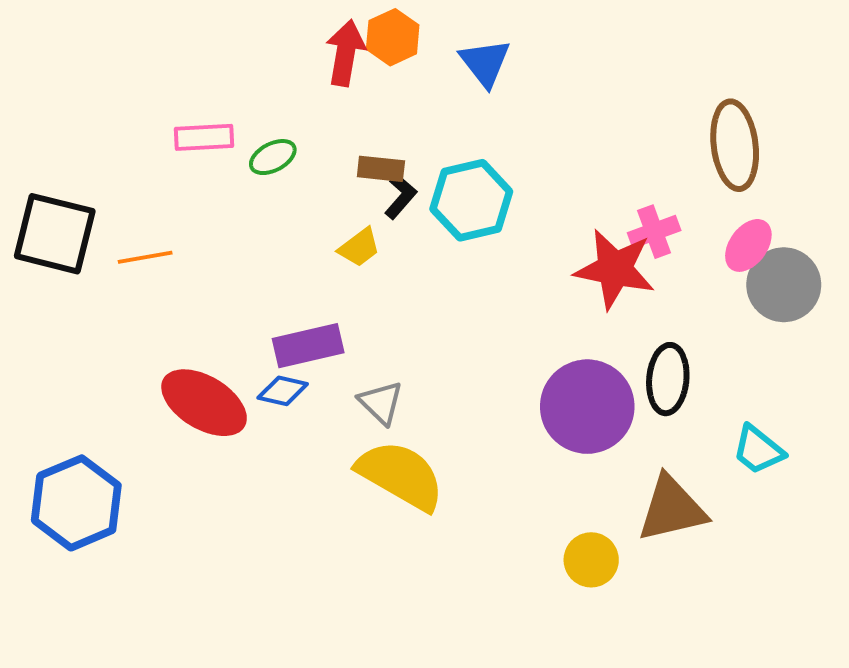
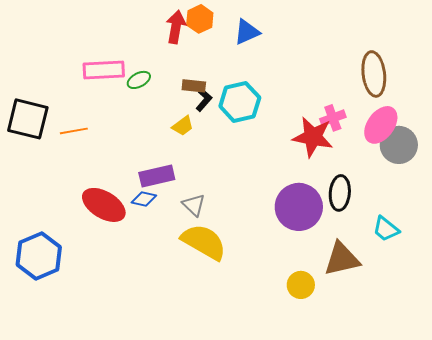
blue triangle: (485, 63) -> (247, 32), turned 44
pink rectangle: (204, 137) -> (104, 70), size x1.4
pink ellipse: (748, 245) -> (381, 125), size x1.4

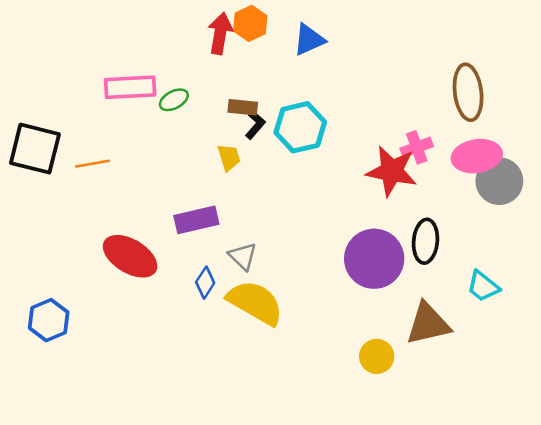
pink ellipse: (381, 125) -> (477, 156), turned 45
yellow trapezoid: (183, 126) -> (229, 157), turned -70
blue diamond: (144, 199) -> (205, 283), moved, turned -70
blue hexagon: (39, 256) -> (49, 320), size x0.7

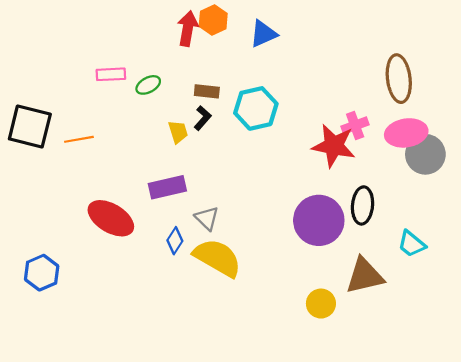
pink rectangle: (130, 87) -> (111, 74), size x0.7
black L-shape: (255, 125) -> (203, 118), moved
yellow trapezoid: (229, 157) -> (178, 132), moved

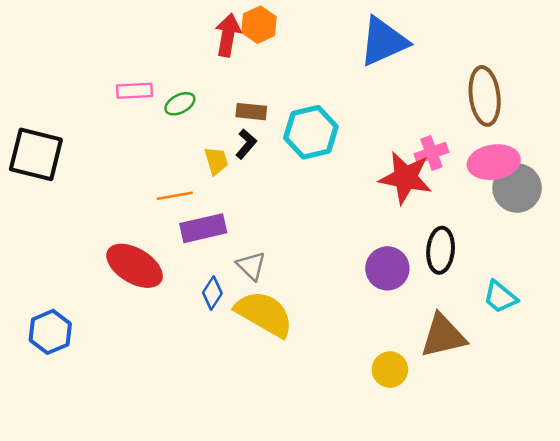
blue triangle: (263, 34) -> (383, 41), moved, size x1.5
orange line: (79, 139) -> (175, 196), moved
purple circle: (319, 220) -> (387, 268), size x0.7

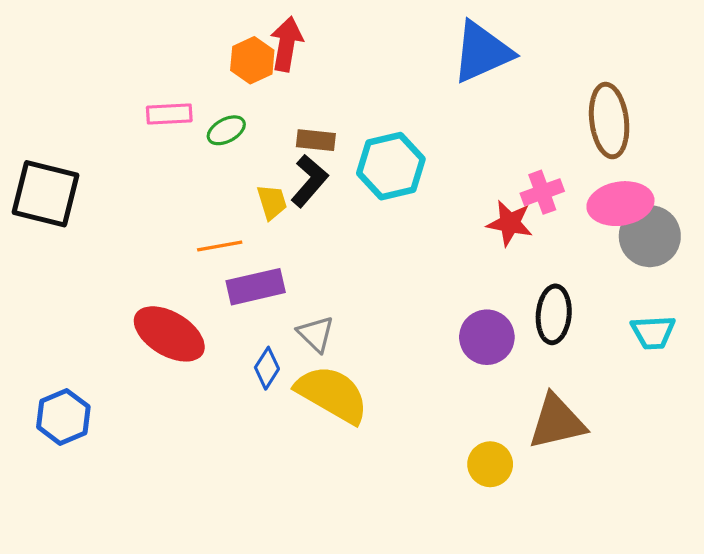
orange hexagon: (259, 25) -> (252, 60), moved
black L-shape: (246, 144) -> (309, 181), size x1.4
red star: (406, 178) -> (510, 223), size x0.7
cyan trapezoid: (500, 297) -> (653, 332), moved, turned -42

